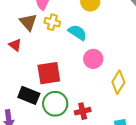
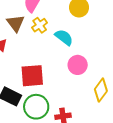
yellow cross: (52, 22) -> (40, 25), turned 35

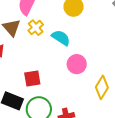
red square: (32, 76) -> (32, 78), size x0.7

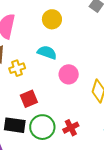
yellow cross: (36, 28) -> (17, 68), moved, turned 35

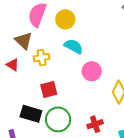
yellow circle: (52, 19) -> (65, 19), moved
red cross: (71, 128) -> (95, 124), moved

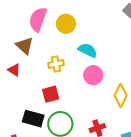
cyan semicircle: (74, 46) -> (88, 50), moved
yellow cross: (42, 58) -> (56, 64), moved

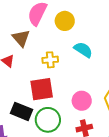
pink circle: (93, 75) -> (82, 101), moved
red square: (51, 94) -> (42, 89), size x1.4

